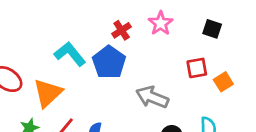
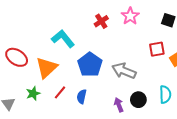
blue pentagon: (109, 62) -> (90, 65), moved

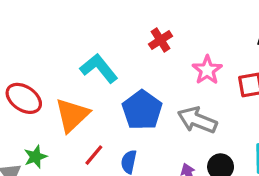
pink star: (130, 16) -> (207, 70), moved
green star: (33, 93) -> (35, 157), moved

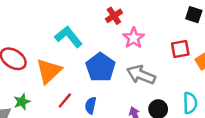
pink star: (207, 70) -> (134, 38), moved

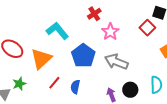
red square: (180, 49) -> (147, 28), moved, turned -35

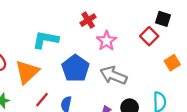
cyan L-shape: (57, 31) -> (45, 40), turned -40

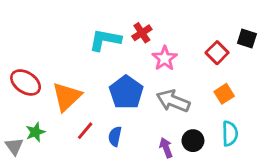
black square: (163, 19) -> (247, 38), moved
cyan L-shape: (45, 40) -> (105, 40), moved
orange square: (172, 63) -> (224, 94), moved

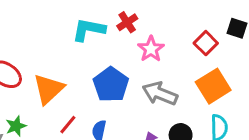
orange square: (224, 94) -> (213, 86), size x1.6

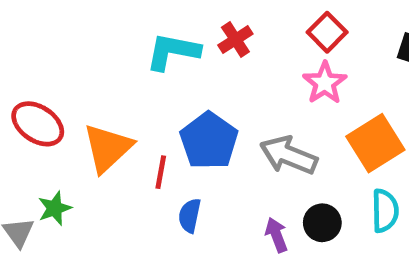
red square: (206, 43) -> (327, 32), moved
pink star: (151, 49) -> (325, 83), moved
red line: (68, 125) -> (161, 172), moved, turned -30

